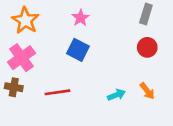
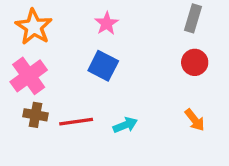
brown cross: (14, 87) -> (35, 115), moved
cyan arrow: (116, 95) -> (125, 125), moved

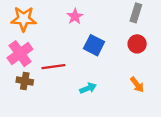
orange star: (34, 27) -> (24, 19), turned -30
blue square: (103, 66) -> (94, 45), moved
red line: (76, 122) -> (53, 67), moved

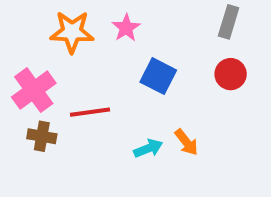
orange star: (24, 19) -> (72, 32), moved
orange arrow: (137, 85) -> (186, 142), moved

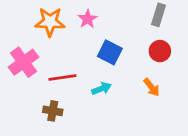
brown cross: (42, 136) -> (53, 111), moved
orange arrow: (186, 142) -> (152, 87), moved
cyan arrow: (148, 148) -> (101, 89), moved

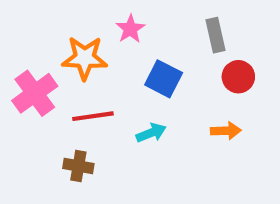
gray rectangle: (158, 15) -> (215, 35), moved, turned -30
orange star: (50, 22) -> (85, 58), moved
orange arrow: (152, 87) -> (226, 131), turned -54

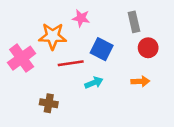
pink star: (130, 29) -> (81, 18), turned -30
red line: (93, 116) -> (71, 63), moved

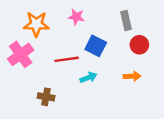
orange star: (53, 36) -> (36, 24), moved

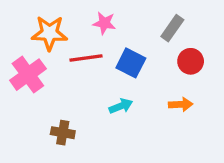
gray rectangle: (126, 20) -> (172, 28), turned 48
red line: (67, 59) -> (86, 58), moved

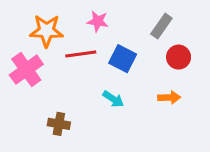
cyan arrow: (121, 106) -> (113, 99), turned 55

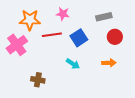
gray rectangle: (161, 26) -> (104, 17), turned 42
blue square: (123, 59) -> (79, 38), turned 30

